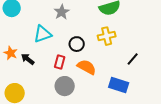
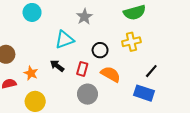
orange star: (11, 53) -> (31, 73), moved
black arrow: (28, 59) -> (57, 66), moved
black line: (133, 59) -> (151, 71), moved

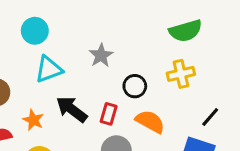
gray star: (84, 17) -> (101, 55), moved
cyan triangle: (64, 40) -> (49, 69), moved
black arrow: (57, 66) -> (72, 109), size x1.5

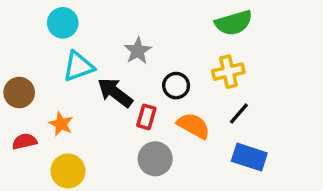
black arrow: (72, 109) -> (115, 93), moved
black line: (210, 117) -> (239, 113), moved

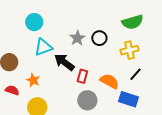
black circle: (176, 86) -> (99, 38), moved
red semicircle: (24, 141) -> (12, 90), turned 32
blue rectangle: (249, 157) -> (129, 99), moved

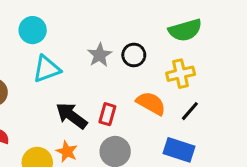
black arrow: (64, 62) -> (72, 116), moved
orange star: (33, 80) -> (67, 152), moved
orange semicircle: (109, 81) -> (151, 103), moved

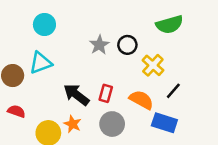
cyan triangle: (47, 69) -> (41, 63), moved
yellow cross: (181, 74) -> (153, 65), moved, turned -35
orange semicircle: (151, 103) -> (141, 100), moved

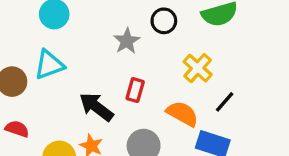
black circle: (127, 45) -> (164, 21), moved
red rectangle: (106, 93) -> (135, 90), moved

